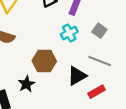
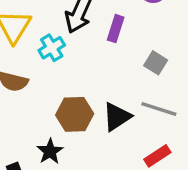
cyan cross: (69, 33) -> (52, 48), moved
black triangle: (77, 76) -> (117, 117), moved

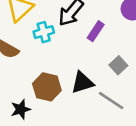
black triangle: (117, 117) -> (82, 83), moved

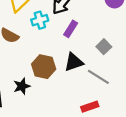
purple rectangle: (96, 31) -> (71, 29), moved

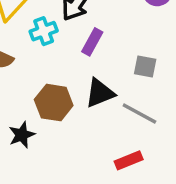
gray square: (104, 47) -> (145, 66), turned -32

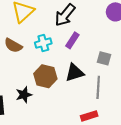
cyan cross: (44, 31) -> (43, 43), moved
gray line: (139, 114) -> (98, 87), turned 60

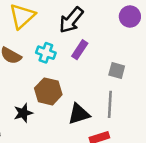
cyan cross: (43, 43) -> (46, 53), turned 35
black triangle: (75, 73) -> (79, 114), moved

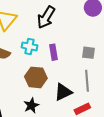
purple rectangle: (80, 50) -> (54, 52), moved, turned -35
black star: (23, 113) -> (31, 105), moved

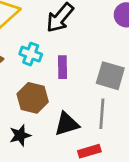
gray square: (89, 53) -> (110, 76), size x1.5

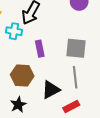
cyan cross: (31, 54) -> (14, 31), moved

